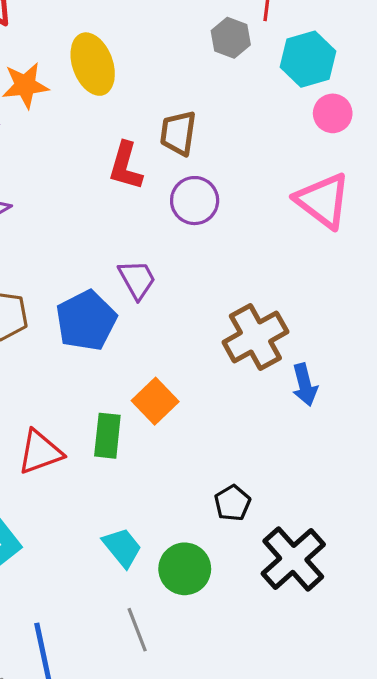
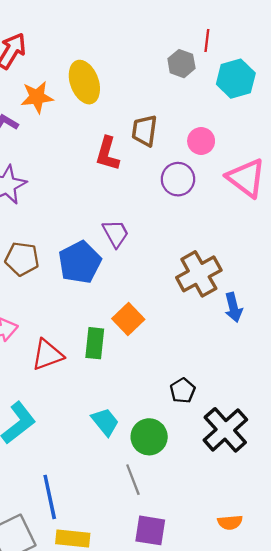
pink circle: (333, 113) -> (201, 141), moved
purple circle: (195, 201) -> (178, 179), moved
gray line: (137, 630) -> (133, 480), moved

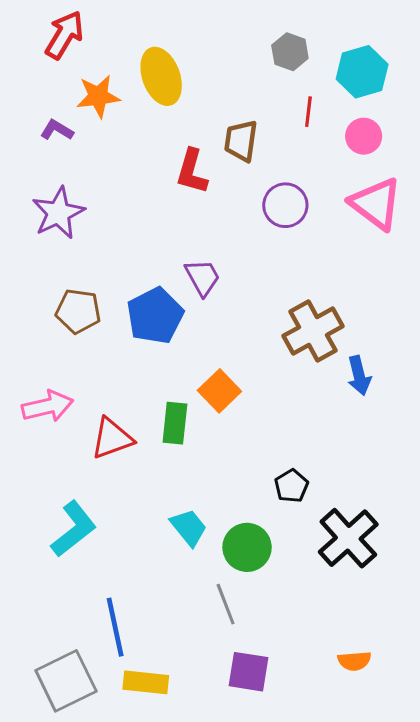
red line: (207, 40) -> (308, 112), moved
pink circle: (201, 141) -> (364, 136), moved

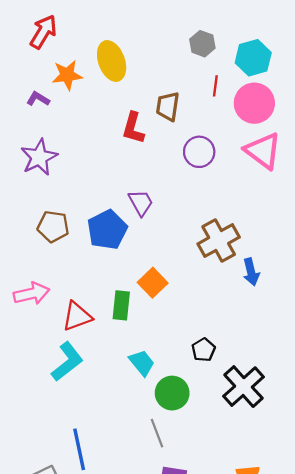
pink circle: (364, 136) -> (254, 103), size x1.6
cyan trapezoid: (189, 527) -> (142, 363), moved
cyan L-shape: (74, 529) -> (67, 362), moved

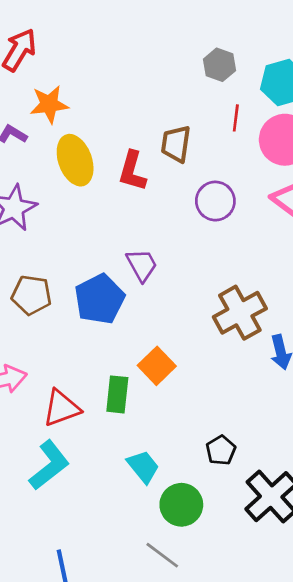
yellow ellipse: (112, 61) -> (75, 160), moved
gray line: (157, 433) -> (162, 555), turned -32

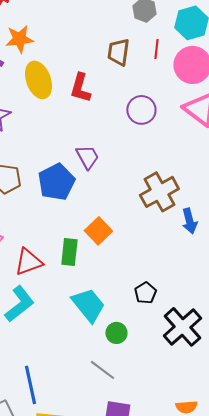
brown trapezoid: (176, 144) -> (118, 52), moved
cyan trapezoid: (143, 467) -> (88, 305), size x1.4
green circle: (181, 505) -> (116, 333), size x0.7

